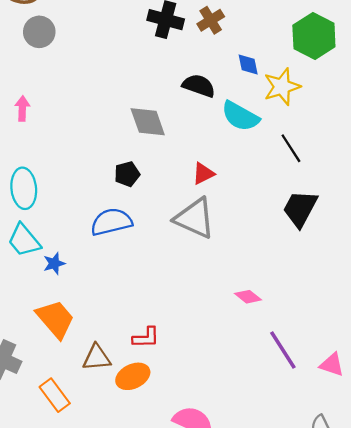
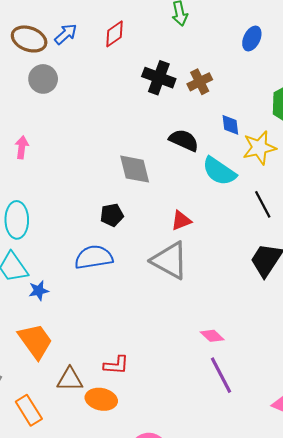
purple line: (283, 350) -> (221, 375), moved
orange ellipse: (133, 376) -> (101, 399), turned 32

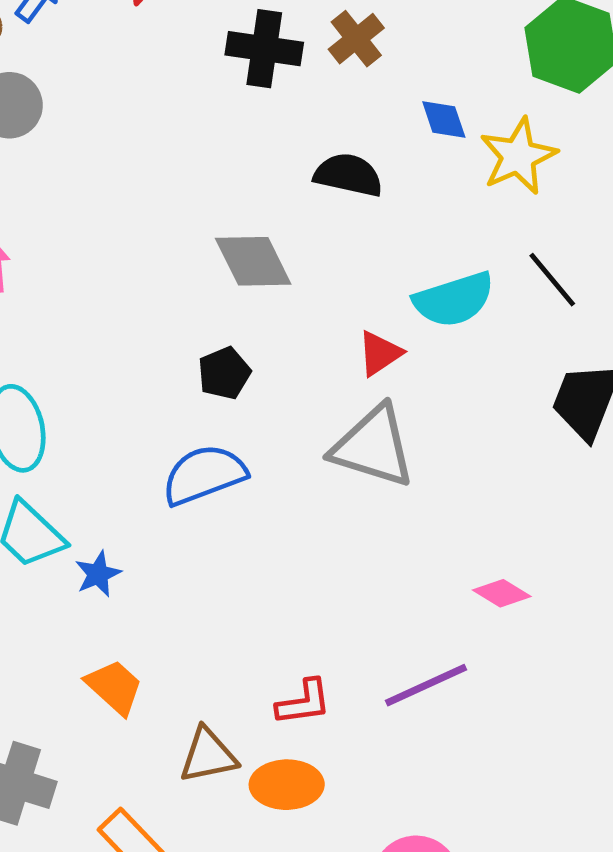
cyan semicircle: (219, 171) -> (454, 300), moved, turned -40
orange trapezoid: (35, 341) -> (114, 687), size x0.7
purple line: (221, 375) -> (426, 685), moved, turned -75

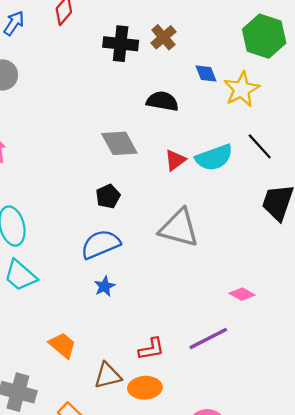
red triangle: (380, 353) -> (175, 160), moved
blue star: (98, 574) -> (105, 286), moved

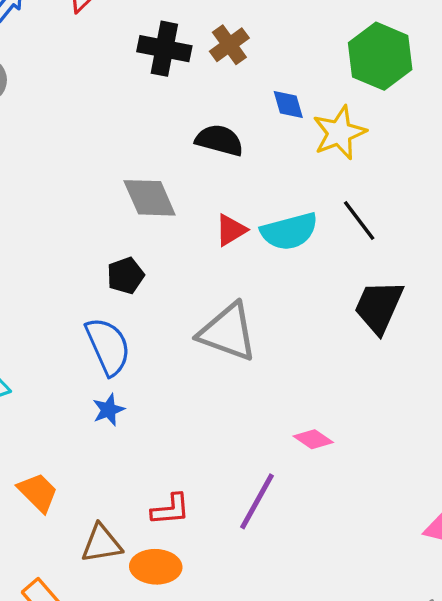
blue semicircle: (100, 244) -> (108, 346), turned 84
purple line: (208, 339) -> (257, 501), turned -39

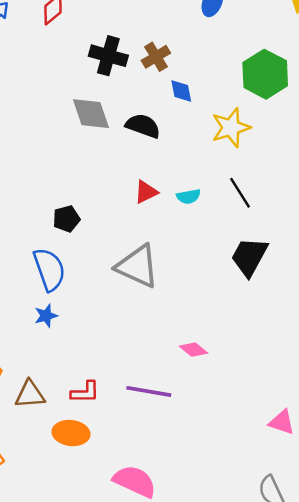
blue diamond: (288, 104) -> (181, 91), moved
gray diamond: (150, 198) -> (91, 114), moved
cyan semicircle: (289, 231) -> (189, 196), size x0.6
purple line: (257, 501) -> (149, 391), turned 66
brown triangle: (101, 544) -> (30, 394), moved

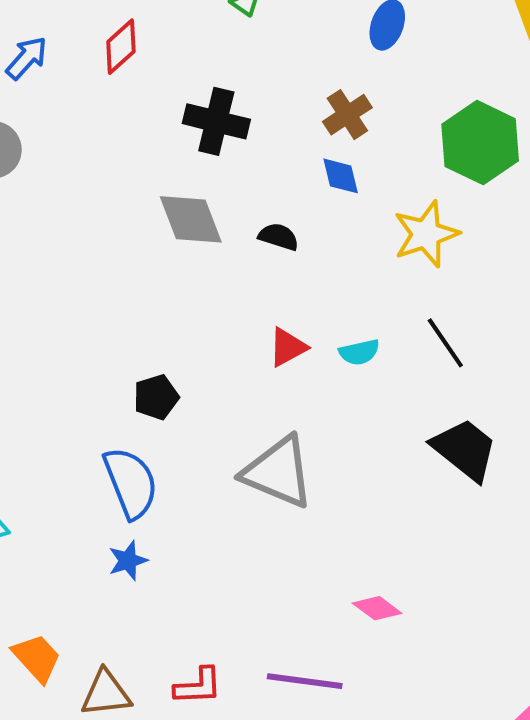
brown cross: (156, 57) -> (347, 115), moved
black semicircle: (143, 126) -> (279, 237), size x0.7
black trapezoid: (249, 257) -> (465, 449), turned 102

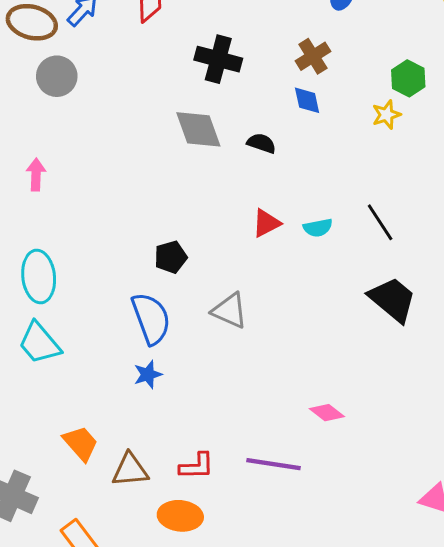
green hexagon: (480, 143) -> (408, 78), size x0.6
yellow star: (426, 234) -> (386, 115), moved, size x0.6
gray triangle: (278, 472) -> (230, 311), moved, size x0.7

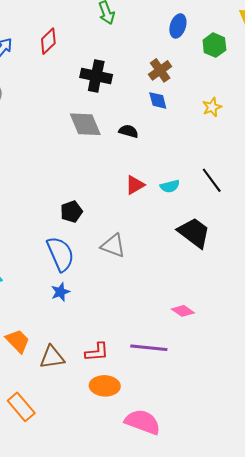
green hexagon: (408, 78) -> (214, 45), moved
black trapezoid: (392, 299) -> (194, 233), moved
orange ellipse: (180, 516) -> (105, 386), moved

